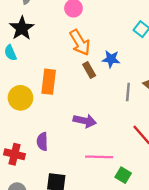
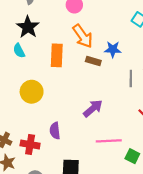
brown rectangle: (89, 70) -> (93, 61), turned -40
orange rectangle: (49, 82) -> (57, 55), moved
purple arrow: (85, 121) -> (93, 108), turned -48

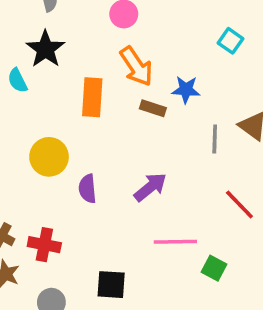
cyan semicircle: (19, 51) -> (17, 80), moved
purple semicircle: (55, 131) -> (87, 189), moved

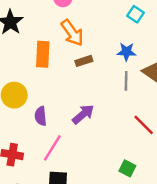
blue star: (186, 90) -> (126, 52), moved
brown rectangle: (153, 108) -> (84, 61), turned -35
pink line: (175, 242) -> (52, 148), moved, turned -56

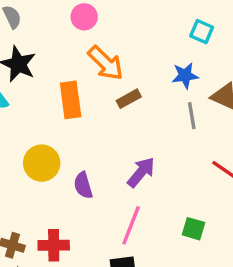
cyan square: (136, 14) -> (202, 32), moved
pink line: (52, 148) -> (131, 225), moved
green square: (127, 168) -> (193, 229), moved

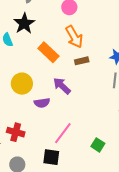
orange rectangle: (71, 100) -> (48, 52), turned -55
purple arrow: (141, 172) -> (62, 86), moved, turned -102
purple semicircle: (83, 185) -> (42, 103), turned -98

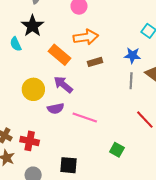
orange arrow: (74, 37) -> (86, 37), turned -65
purple arrow: (62, 86) -> (63, 85), moved
pink line: (63, 133) -> (85, 117), moved, turned 75

